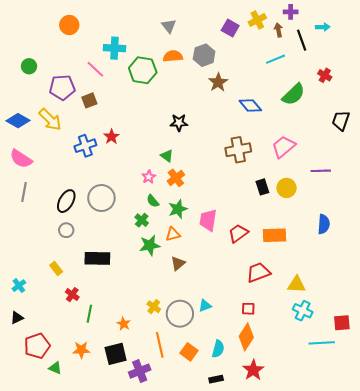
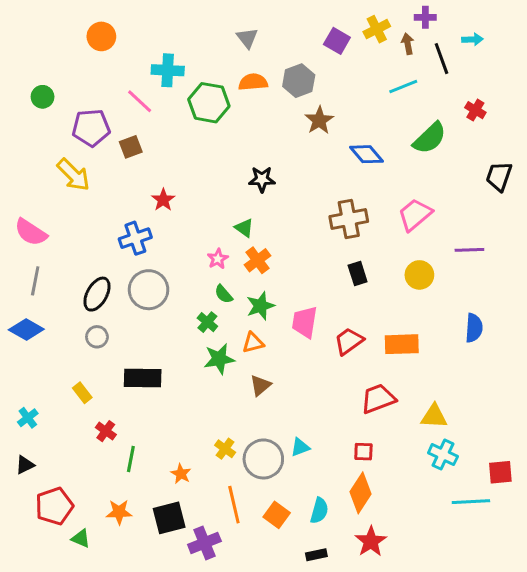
blue diamond: (18, 121) -> (26, 329), moved
blue cross: (85, 146) -> (135, 238), moved
black rectangle: (262, 187) -> (358, 273), moved

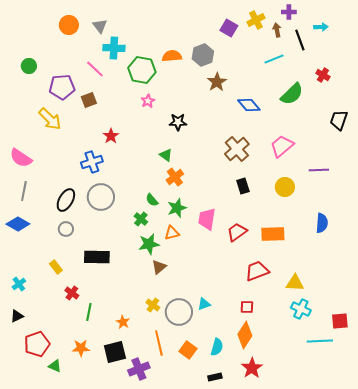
gray triangle: (247, 38) -> (100, 26), moved
brown cross: (349, 219) -> (237, 149), turned -30
pink star: (218, 259) -> (148, 101), moved
brown triangle: (260, 385) -> (159, 267), moved

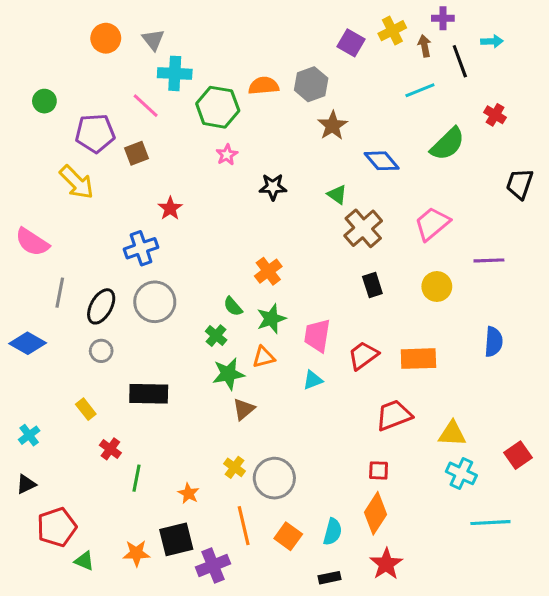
green triangle: (166, 155) -> (337, 195), moved
gray line: (24, 191) -> (60, 293), moved
cyan triangle: (204, 304) -> (313, 380), moved
red square: (340, 321) -> (518, 455), moved, turned -30
orange star: (81, 348) -> (136, 553), moved

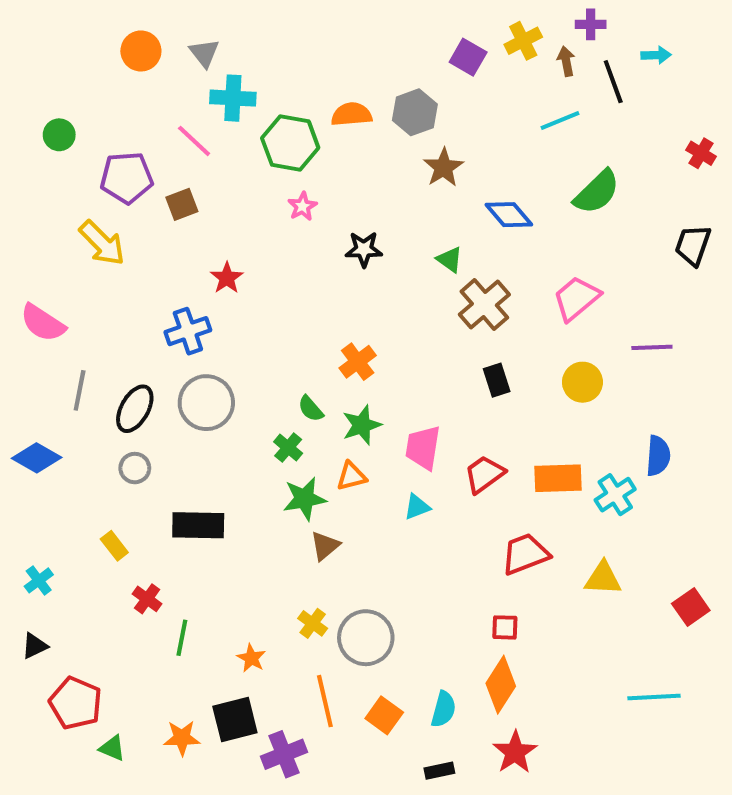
red cross: (495, 115) -> (701, 153), moved
cyan cross: (461, 473) -> (615, 495), moved, turned 32
red pentagon: (57, 527) -> (76, 703), turned -30

